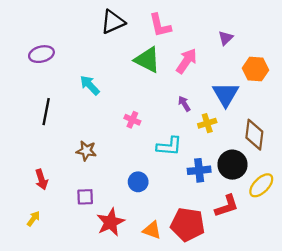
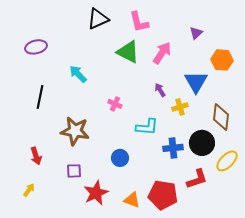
brown star: (86, 151) -> (75, 131), size x1.6

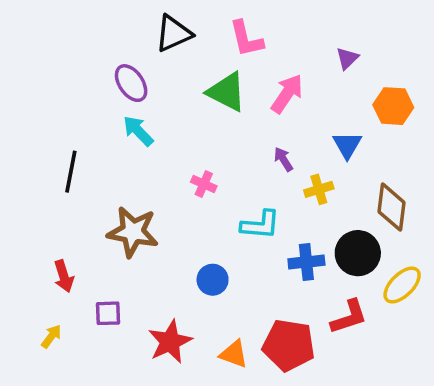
purple ellipse: (36, 47) -> (131, 83), moved, turned 70
blue triangle: (196, 82) -> (347, 145), size x0.7
purple square: (74, 171) -> (108, 313), moved

